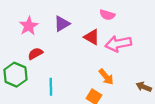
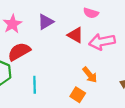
red semicircle: (35, 54) -> (19, 52), size x1.5

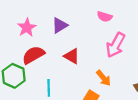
red triangle: (75, 35) -> (72, 56), moved
pink arrow: (102, 42) -> (116, 45), turned -50

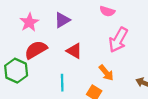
cyan line: (49, 88) -> (62, 83), moved

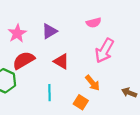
pink semicircle: (107, 11) -> (94, 23), turned -32

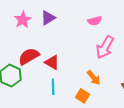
purple triangle: (49, 31) -> (48, 18), moved
pink star: (17, 33) -> (23, 20), moved
red triangle: (61, 61) -> (52, 62), moved

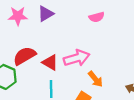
pink star: (23, 20) -> (18, 16), turned 30
pink arrow: (105, 47) -> (77, 58), moved, turned -135

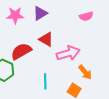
red triangle: (50, 62) -> (46, 39), moved

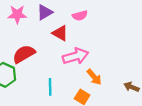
pink semicircle: (86, 16) -> (80, 16), moved
red triangle: (46, 39) -> (60, 33), moved

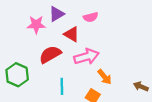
pink star: (17, 14) -> (36, 25), moved
red semicircle: (24, 54) -> (50, 54), moved

